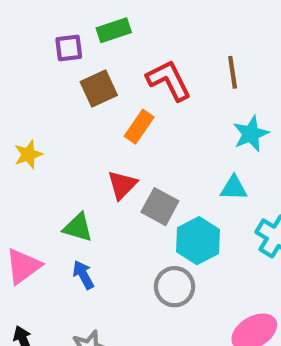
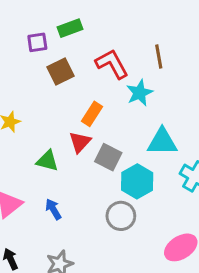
orange rectangle: (139, 127) -> (92, 114), moved
cyan star: (251, 134) -> (140, 93), moved
cyan triangle: (234, 188) -> (162, 142), size x1.5
green triangle: (78, 227) -> (47, 161), moved

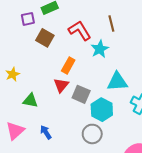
brown square: (60, 72) -> (45, 38), turned -30
green triangle: (47, 161) -> (30, 100), moved

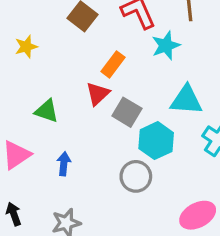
yellow star: (13, 74) -> (26, 47), moved
blue arrow: (46, 132) -> (64, 164), turned 32

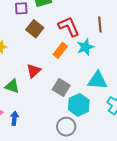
orange rectangle: (113, 64) -> (60, 50), moved
red triangle: (98, 94) -> (34, 71), moved
blue arrow: (64, 164) -> (14, 118), moved

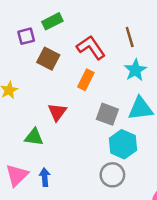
cyan star: (85, 47) -> (135, 70), moved
gray square: (61, 87) -> (107, 114), moved

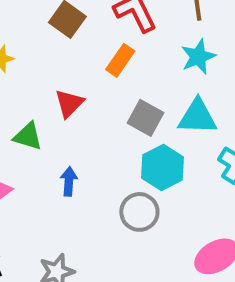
blue arrow: (45, 177) -> (69, 181), moved

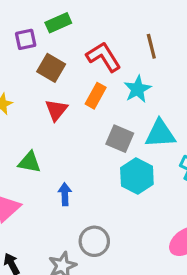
cyan star: (198, 57) -> (137, 89), moved
red triangle: (69, 103) -> (56, 110), moved
gray circle: (139, 212) -> (94, 241), moved

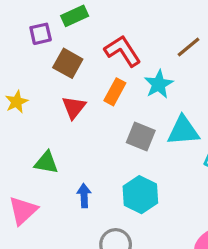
brown line: (151, 46) -> (189, 47), moved, turned 65
cyan hexagon: (137, 176) -> (140, 195), moved

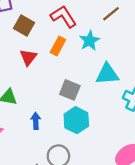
gray square: (141, 136) -> (70, 90), moved

